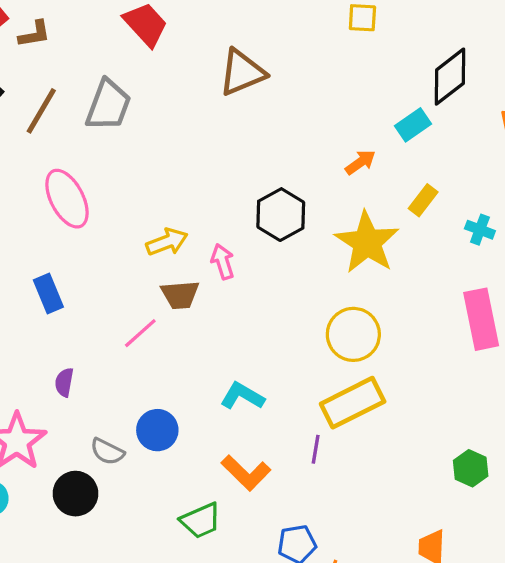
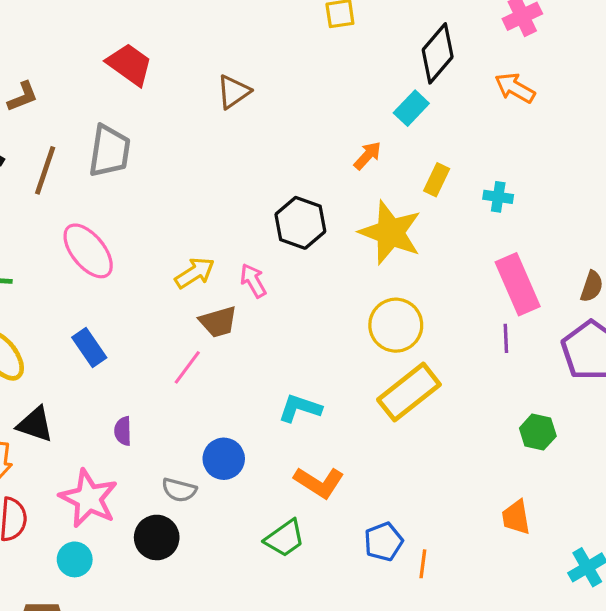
brown triangle: (242, 72) -> (233, 92), size x0.7
purple line: (316, 449) -> (506, 338), moved

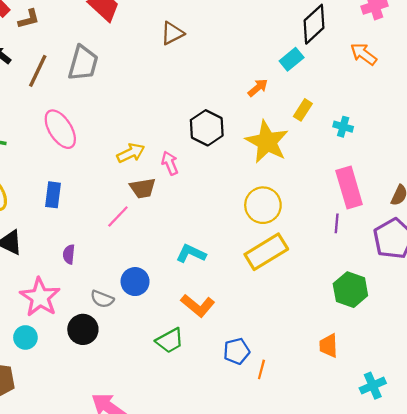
blue rectangle: (89, 347) -> (53, 195), turned 35
green hexagon: (538, 432) -> (350, 290), size x1.4

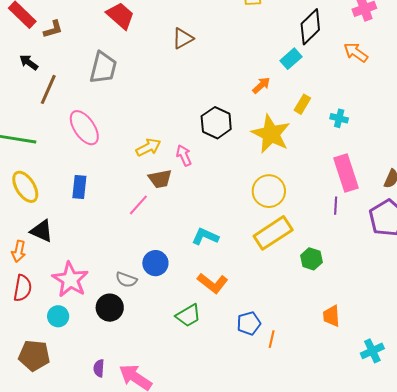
brown line: (38, 71) -> (48, 89), moved
purple semicircle: (69, 254) -> (99, 368), moved
green hexagon: (350, 290) -> (311, 259), moved, size x0.7

